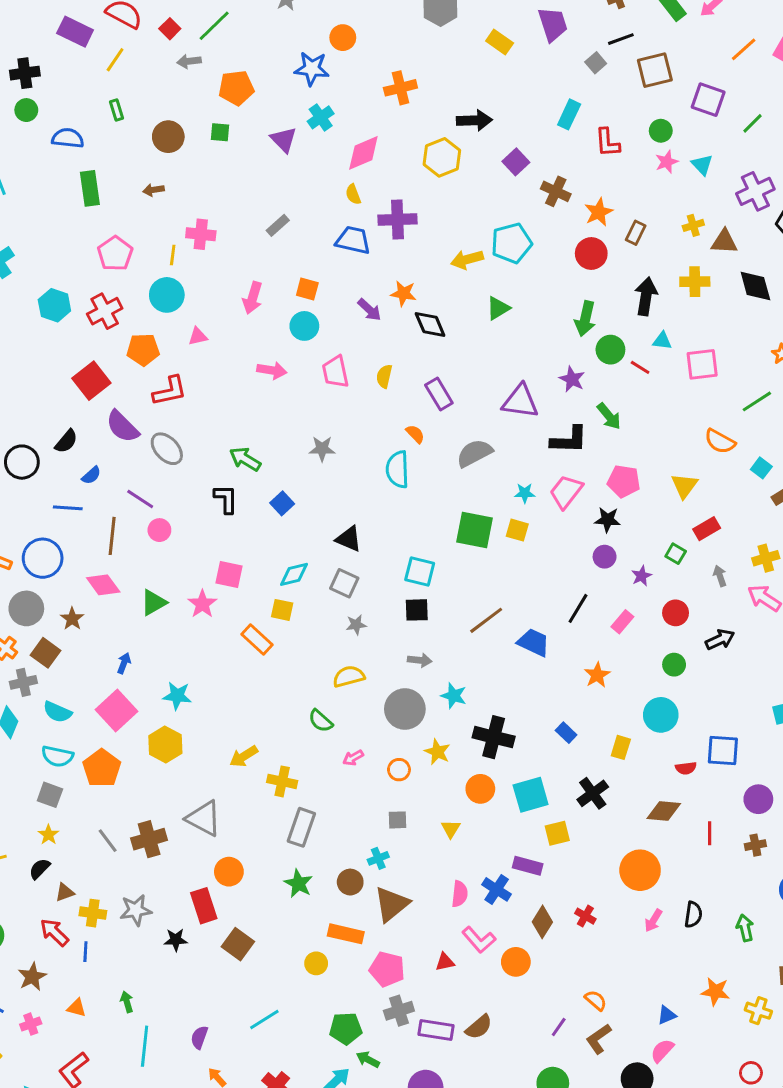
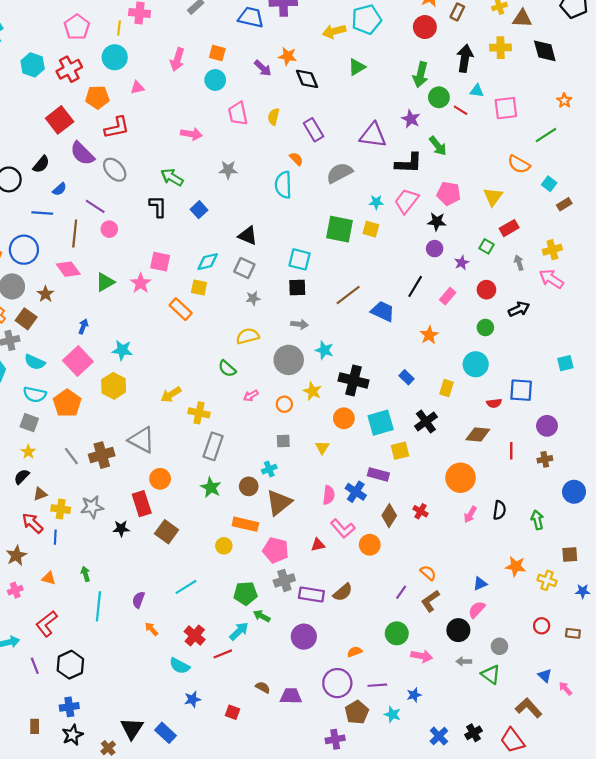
pink arrow: (272, 370) -> (191, 134), moved

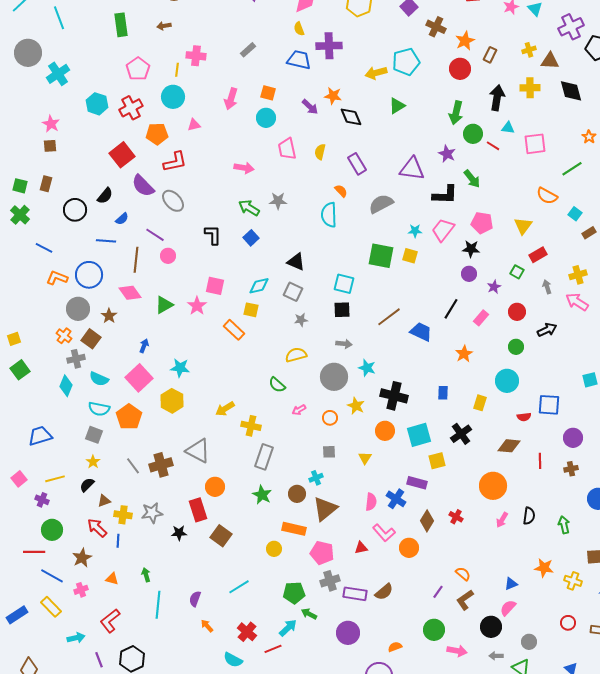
green arrow: (172, 177) -> (249, 208), moved
blue rectangle: (406, 377) -> (443, 393), turned 48

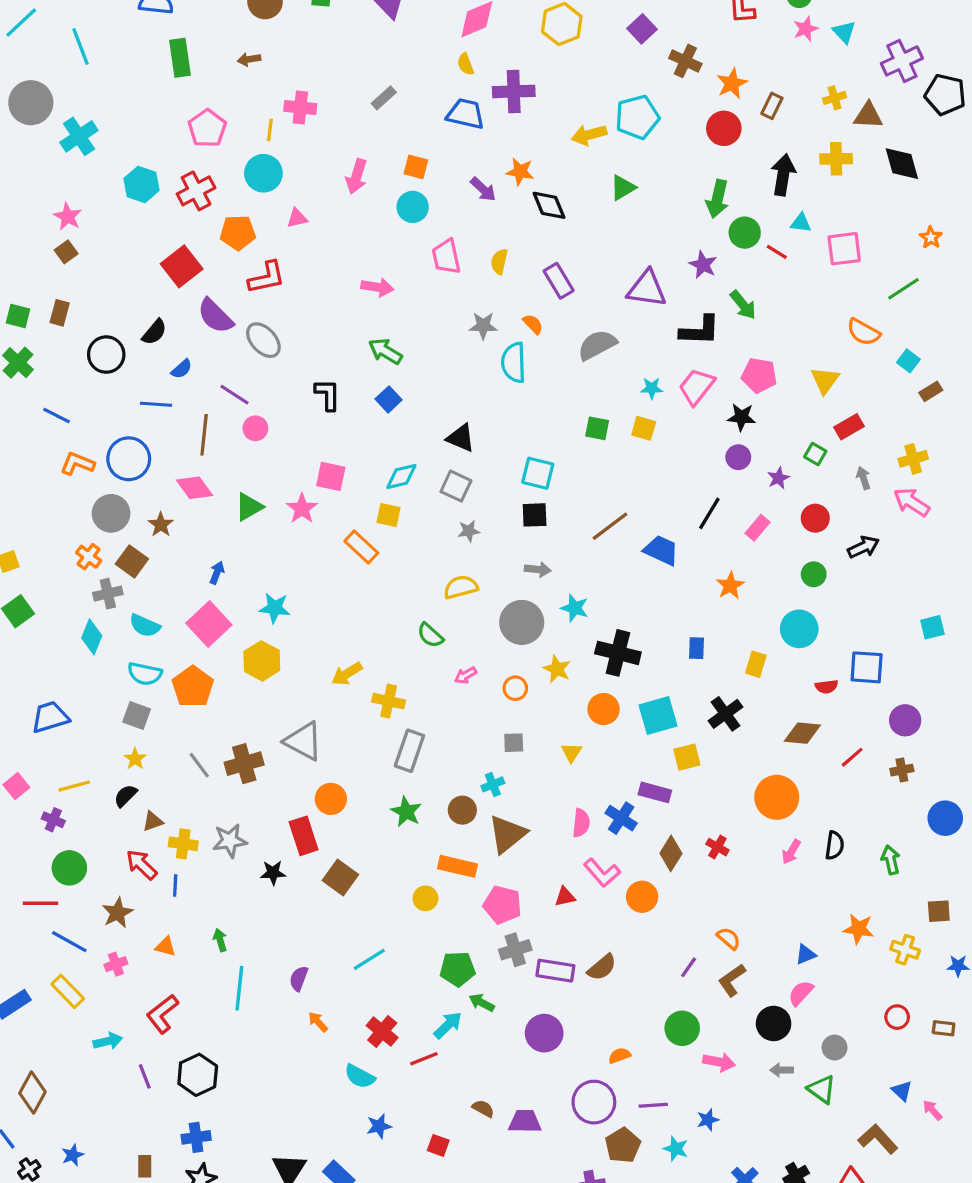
brown square: (50, 146) -> (66, 252), turned -32
gray star: (278, 201) -> (483, 326), moved
green square: (381, 256) -> (597, 428), size x0.6
red line: (540, 461) -> (852, 757), turned 49

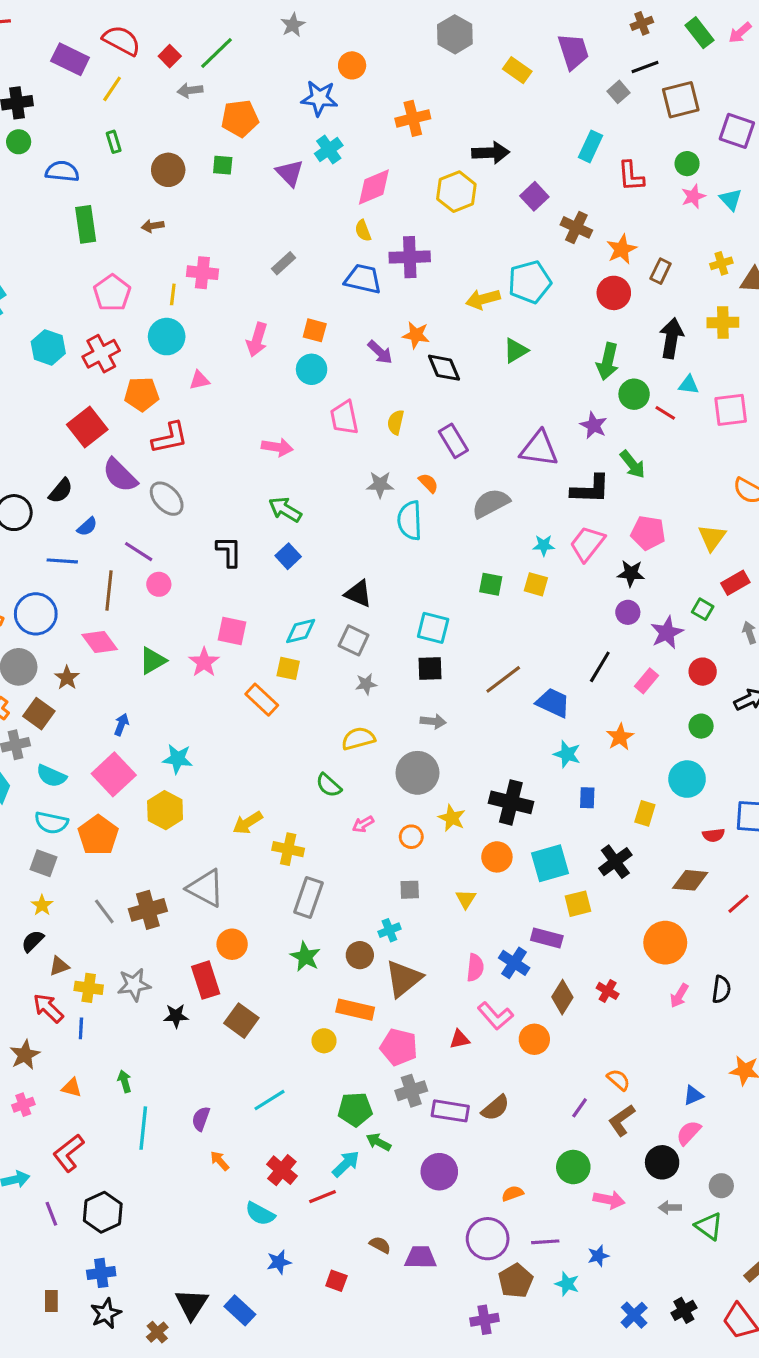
purple star: (778, 478) -> (667, 633), size x1.5
cyan star: (575, 608) -> (567, 754), moved

